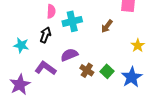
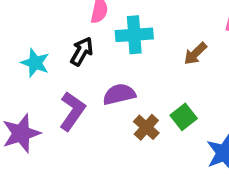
purple L-shape: (45, 68) -> (72, 111), turned 80
green square: (107, 71) -> (184, 117), moved

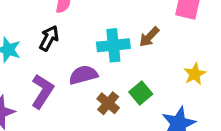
cyan cross: (134, 35) -> (113, 45), moved

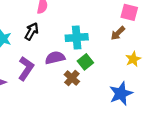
brown arrow: (149, 37) -> (118, 33), moved
green square: (141, 93) -> (85, 62), moved

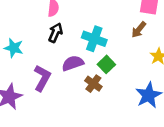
black arrow: (32, 31) -> (55, 33), moved
cyan cross: (77, 37) -> (94, 39), turned 30

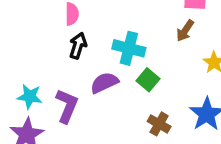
cyan star: (14, 48) -> (30, 96), moved
brown cross: (93, 84) -> (159, 124), moved

